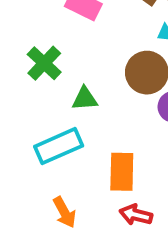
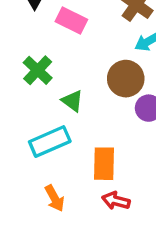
green triangle: (85, 99) -> (72, 101), turned 40

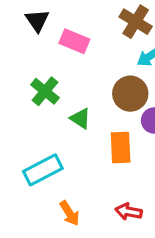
cyan rectangle: (50, 141) -> (43, 170), moved
orange rectangle: (104, 164) -> (121, 147), moved

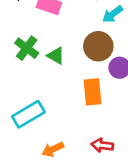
green triangle: (80, 118) -> (56, 56), moved
orange arrow: (70, 213) -> (53, 149), turned 100

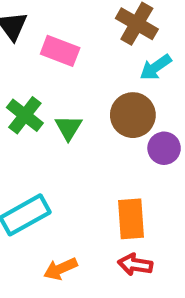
green triangle: (56, 56) -> (69, 128), turned 30
orange rectangle: (93, 92) -> (131, 219), moved

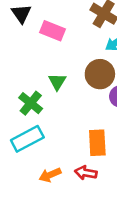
green cross: (25, 115) -> (31, 103), moved
red arrow: (135, 265) -> (86, 173), moved

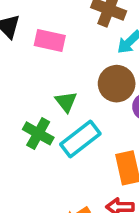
cyan rectangle: (27, 139) -> (80, 139), moved

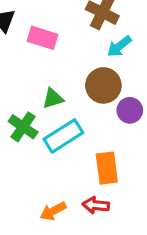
green triangle: (66, 102) -> (53, 98), turned 45

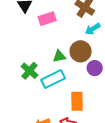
pink rectangle: (42, 38) -> (47, 19), turned -42
green triangle: (53, 98) -> (59, 56), moved

